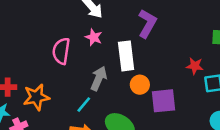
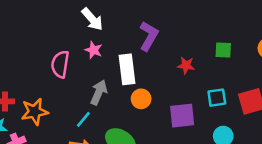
red star: (195, 66) -> (186, 65), moved
purple square: (164, 101) -> (182, 116), moved

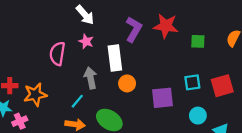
red star: (186, 65) -> (166, 26), moved, size x1.6
gray arrow: (99, 92) -> (91, 78), turned -35

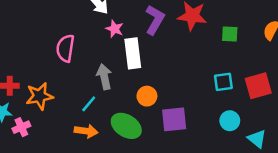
pink star: (86, 41) -> (115, 29), moved
orange circle: (127, 83) -> (147, 96), moved
purple square: (162, 98) -> (174, 119), moved

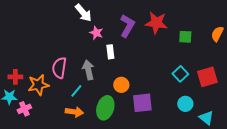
pink semicircle: (65, 48) -> (59, 68), moved
white rectangle: (133, 53) -> (110, 52), size x0.6
cyan square: (223, 82) -> (180, 74), turned -35
green ellipse: (126, 126) -> (105, 108), turned 75

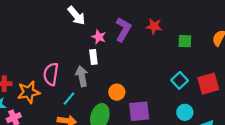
red star: (156, 23) -> (154, 26), size x0.7
pink star: (96, 33) -> (99, 37), moved
white rectangle: (110, 52) -> (93, 57), moved

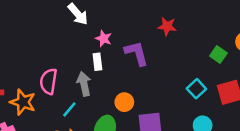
purple L-shape: (123, 29) -> (137, 53), moved, turned -45
green square: (185, 41) -> (218, 54), moved, turned 32
orange star: (29, 92) -> (23, 102), turned 30

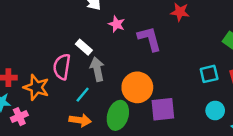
white rectangle: (97, 62) -> (84, 47), moved, turned -42
cyan square: (196, 89) -> (209, 74), turned 30
orange circle: (124, 102) -> (137, 87), size x1.6

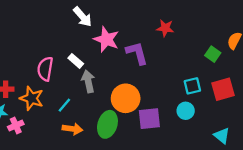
pink star: (117, 24) -> (106, 39), size x1.6
pink semicircle: (62, 67) -> (45, 69), moved
cyan line: (83, 95) -> (64, 105), moved
cyan circle: (215, 110) -> (186, 111), moved

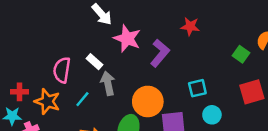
purple L-shape: (137, 53) -> (160, 53), turned 55
cyan square: (192, 86) -> (197, 88), moved
cyan line: (64, 105) -> (82, 99), moved

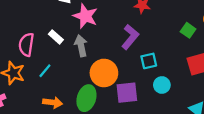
purple L-shape: (160, 53) -> (130, 37), moved
gray arrow: (108, 83) -> (81, 46), moved

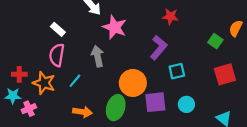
white rectangle: (56, 37) -> (58, 29), moved
gray arrow: (81, 46) -> (97, 56), moved
cyan circle: (162, 85) -> (186, 104), moved

